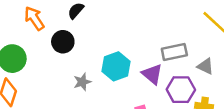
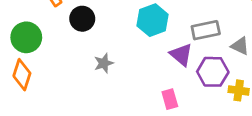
cyan hexagon: (116, 66) -> (153, 20), moved

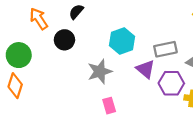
gray star: (104, 63) -> (100, 72), moved, size x1.5
pink rectangle: (170, 99) -> (109, 106), moved

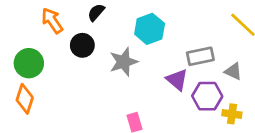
cyan hexagon: (122, 41) -> (150, 29), moved
gray star: (100, 72) -> (124, 62), moved

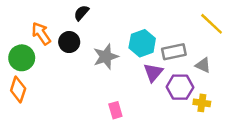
orange arrow: (52, 21) -> (41, 34), moved
cyan hexagon: (150, 29) -> (142, 43), moved
purple triangle: (177, 80) -> (153, 72), turned 30

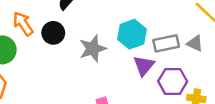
gray triangle: (203, 65) -> (195, 43), moved

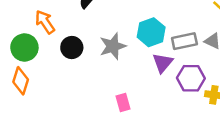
black circle: (53, 33) -> (72, 47), moved

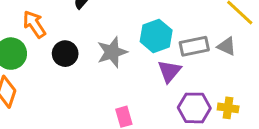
purple hexagon: (191, 78) -> (194, 108), moved

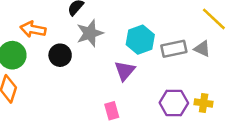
orange arrow: (34, 24) -> (33, 29), turned -45
gray star: (112, 52) -> (90, 33), moved
purple triangle: (169, 71) -> (125, 71), moved

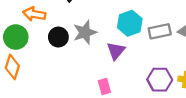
gray star: (90, 33) -> (85, 32), moved

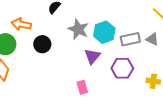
gray star: (85, 32) -> (78, 29), moved, turned -30
purple hexagon: (160, 80) -> (122, 68), moved

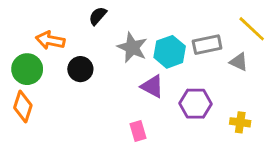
gray rectangle: (130, 39) -> (207, 45), moved
purple triangle: (92, 56) -> (152, 86), turned -42

